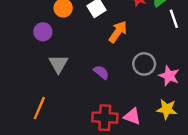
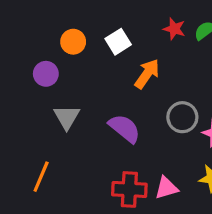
purple semicircle: (101, 72) -> (125, 128), size x1.5
pink triangle: (132, 116) -> (166, 188), turned -36

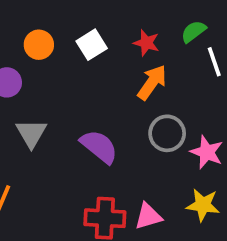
red star: (174, 29) -> (146, 43), moved
orange arrow: (147, 74) -> (152, 82), moved

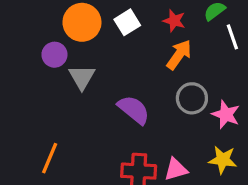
orange circle: (39, 45) -> (82, 22), size x1.5
gray triangle: (31, 133) -> (82, 77), moved

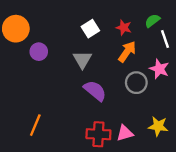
orange circle: (82, 22) -> (16, 29), moved
gray triangle: (82, 77) -> (82, 60), moved
pink star: (226, 114) -> (159, 69), moved

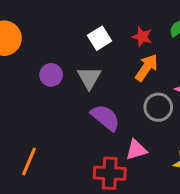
purple circle: (39, 52) -> (51, 75), moved
pink triangle: (125, 133) -> (136, 150), moved

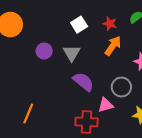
gray circle: (158, 107) -> (121, 87), moved

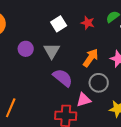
orange arrow: (113, 46) -> (91, 58), moved

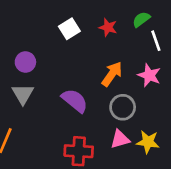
gray triangle: (52, 51) -> (23, 94), moved
pink triangle: (84, 100) -> (120, 139), moved

